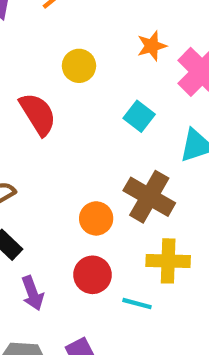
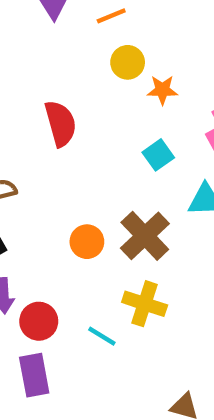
orange star: (152, 46) -> (162, 90), moved
yellow circle: (79, 66) -> (128, 62), moved
red circle: (92, 275) -> (39, 321), moved

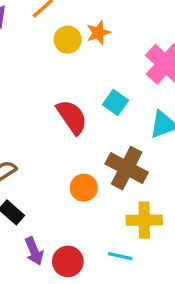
orange star: (162, 90) -> (98, 33), moved
red semicircle: (61, 123) -> (72, 117), moved

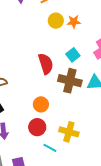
cyan square: (116, 103) -> (73, 55), moved
brown cross: (127, 168) -> (70, 81), moved, turned -30
red circle: (68, 261) -> (37, 127), moved

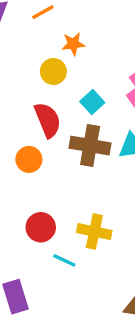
yellow circle: (56, 21) -> (53, 71), moved
orange star: (74, 22) -> (73, 44), moved
orange circle: (41, 104) -> (29, 159), moved

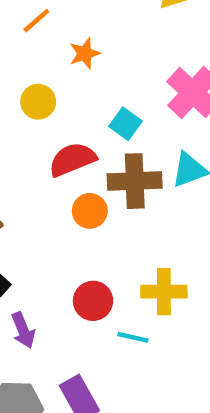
yellow circle: (53, 71) -> (38, 102), moved
red semicircle: (48, 120) -> (72, 159), turned -78
orange circle: (29, 159) -> (90, 211), moved

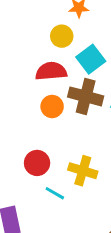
yellow circle: (38, 102) -> (62, 36), moved
cyan square: (125, 124) -> (91, 59), size x1.4

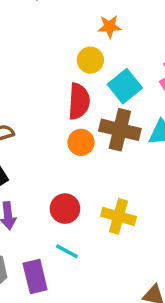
red semicircle: (51, 71) -> (79, 101), turned 100
cyan line: (55, 193) -> (67, 251), moved

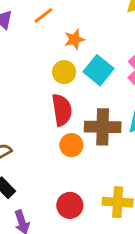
cyan square: (125, 86) -> (98, 70), moved

